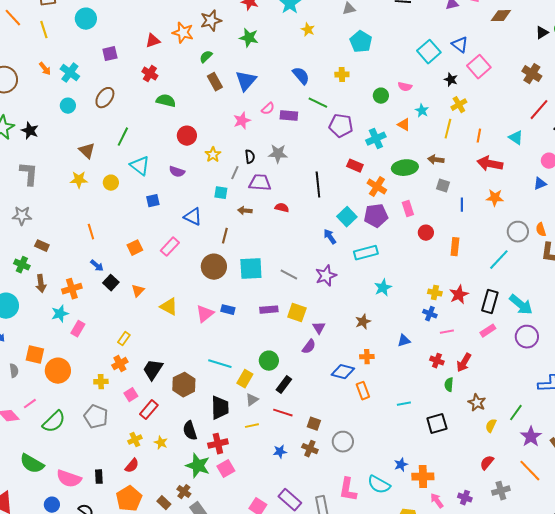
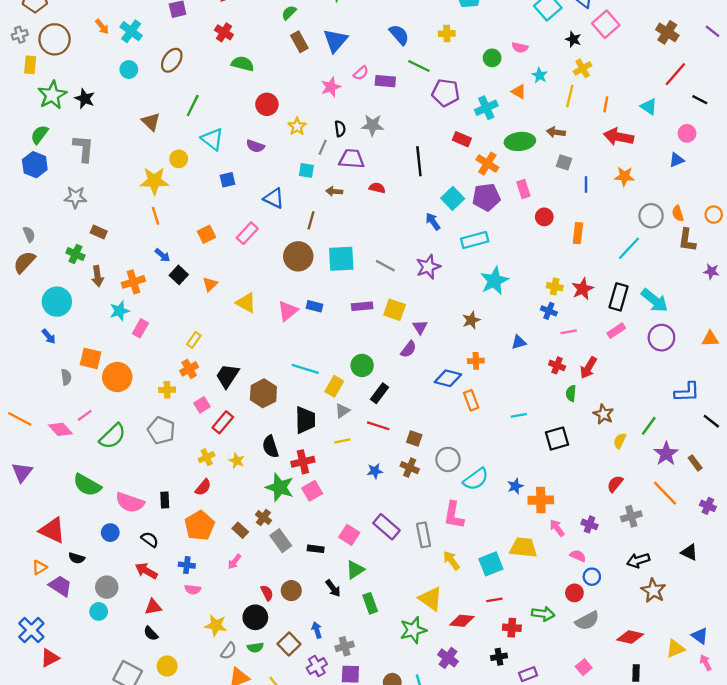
yellow star: (79, 180) -> (154, 181), moved, size x1.4
cyan star: (383, 288) -> (494, 281), size x1.4
cyan semicircle: (379, 485) -> (476, 479), moved, turned -65

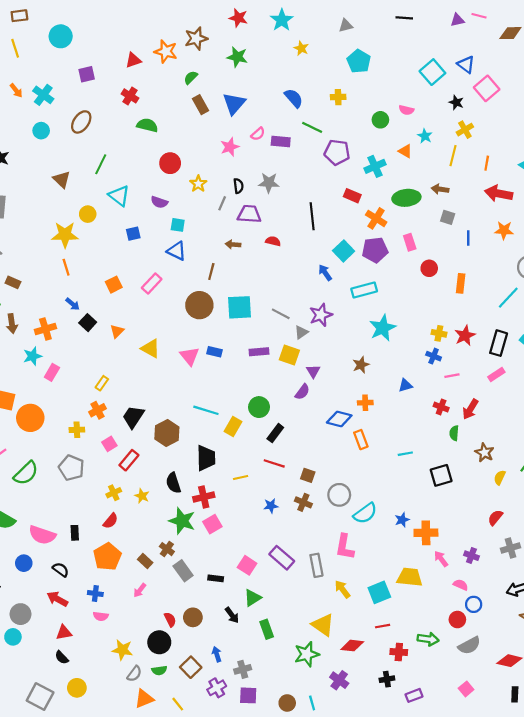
cyan square: (306, 170) -> (178, 225), moved
pink triangle: (288, 311) -> (190, 356), turned -30
gray triangle: (342, 411) -> (301, 332), moved

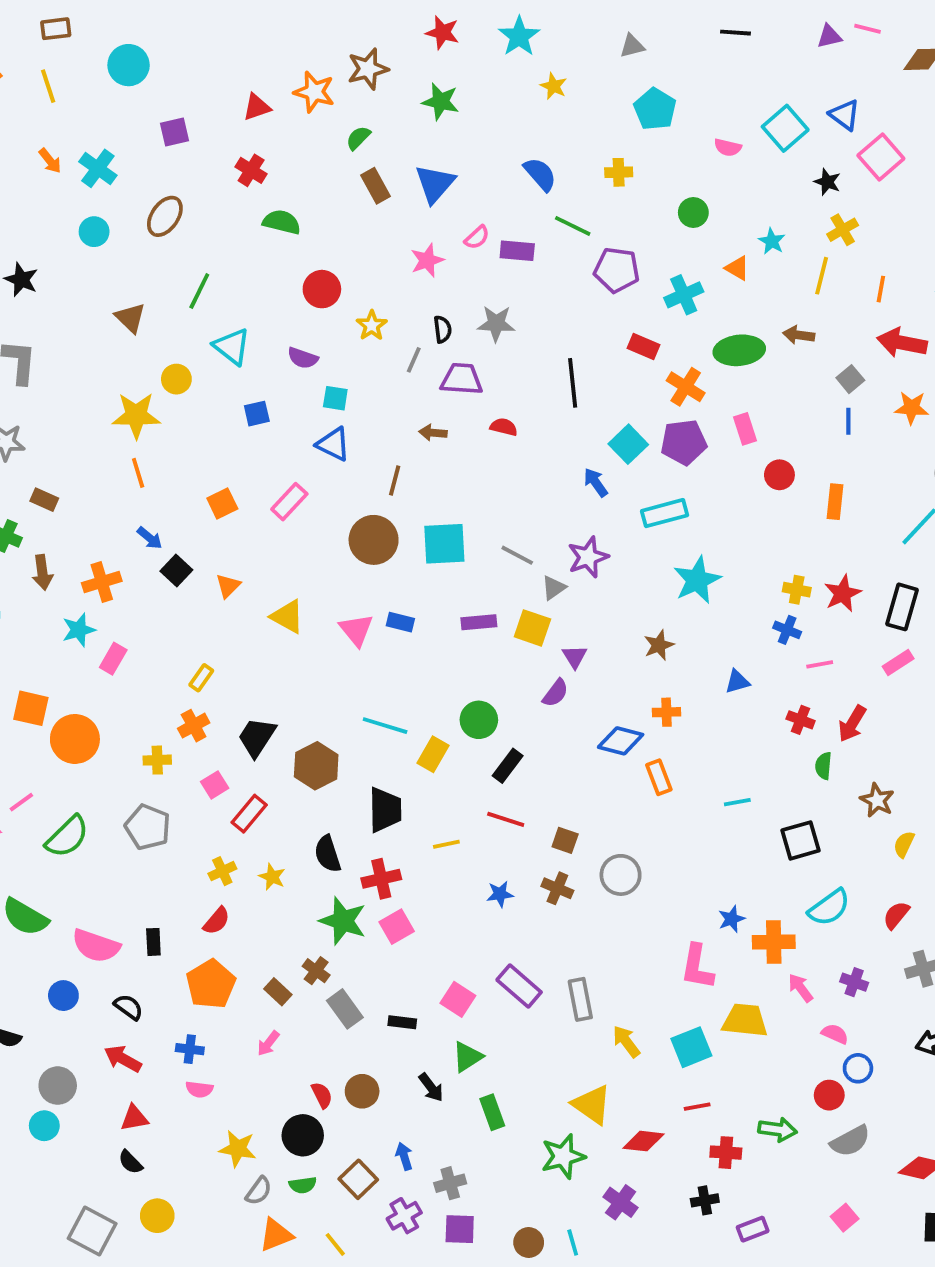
pink semicircle: (406, 110) -> (728, 147), moved
gray square: (448, 217) -> (850, 379), moved, turned 32
cyan semicircle: (365, 513) -> (829, 907), moved
pink L-shape: (345, 547) -> (697, 967), moved

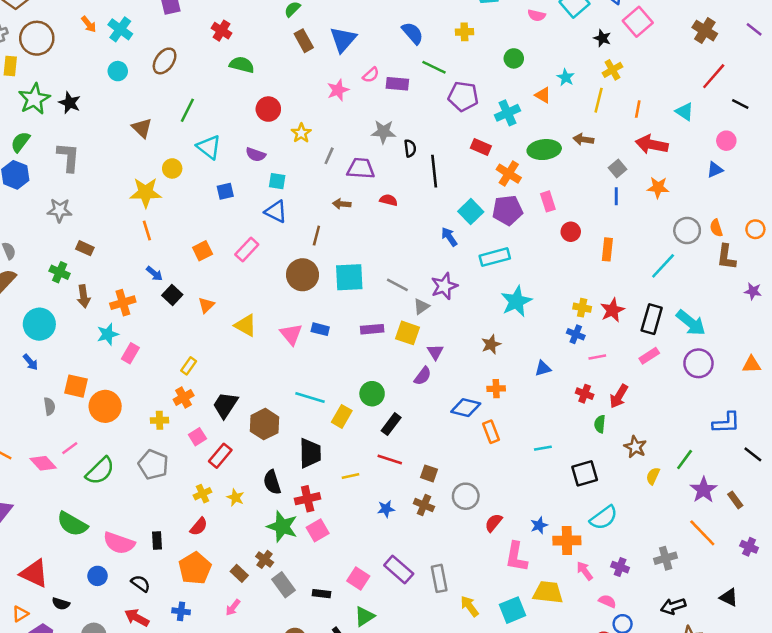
black semicircle: (442, 329) -> (410, 148), moved
red semicircle: (896, 915) -> (494, 523), moved

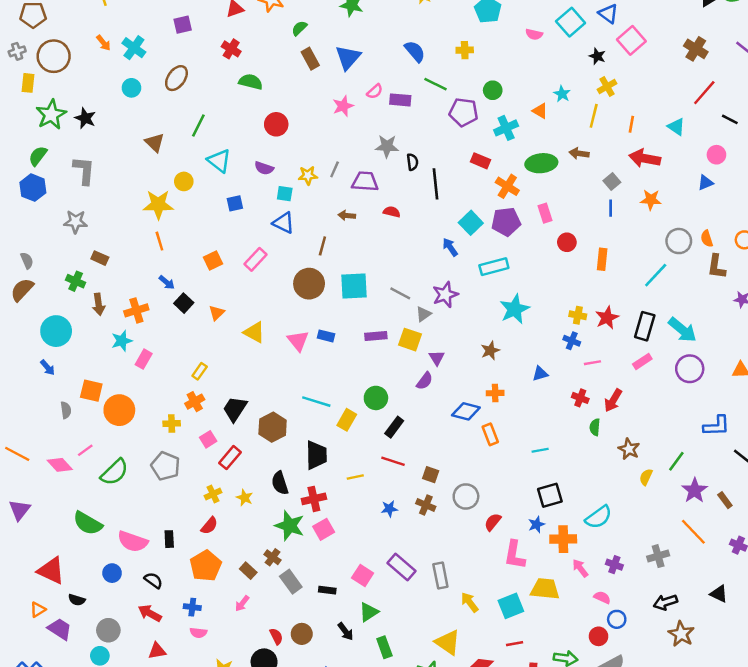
green circle: (514, 58) -> (493, 90), moved
yellow star: (301, 133) -> (308, 175), moved, turned 30
black square: (585, 473) -> (550, 495), moved

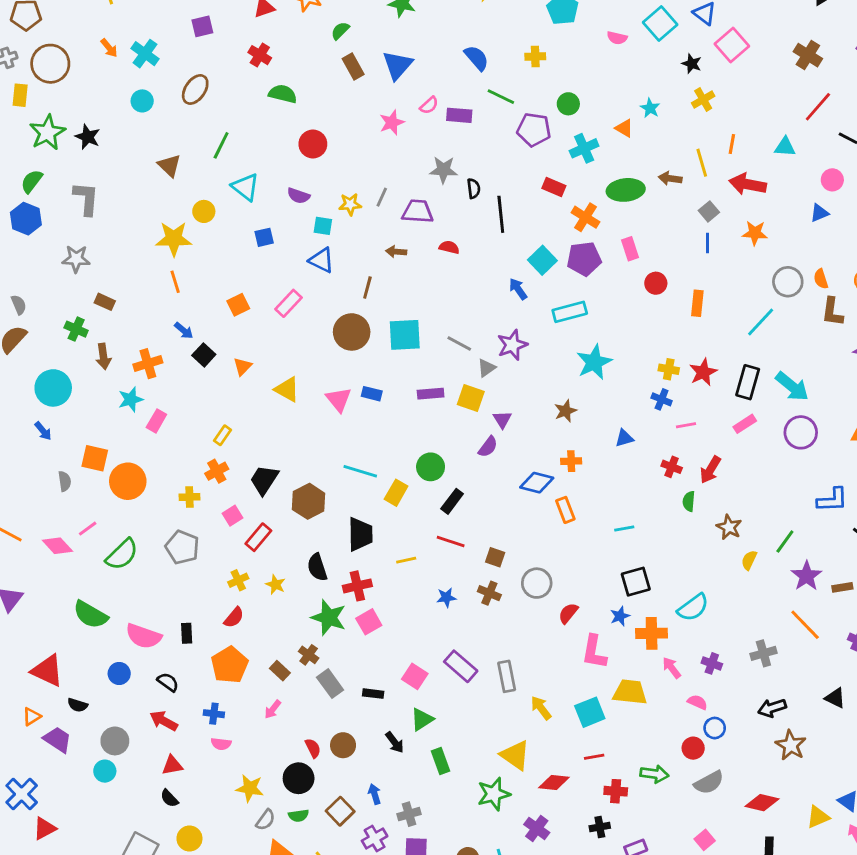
yellow line: (594, 116) -> (702, 163), moved, turned -30
cyan triangle: (676, 127) -> (785, 147), turned -30
brown rectangle: (725, 500) -> (842, 587), turned -63

